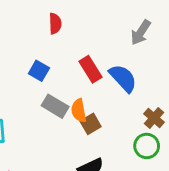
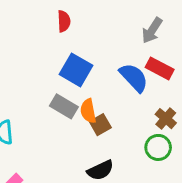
red rectangle: (91, 69) -> (160, 68), moved, turned -30
blue square: (39, 71) -> (76, 70), moved, size x1.5

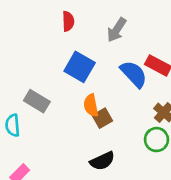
gray arrow: (152, 30) -> (117, 30), moved
gray rectangle: (64, 106) -> (37, 101), moved

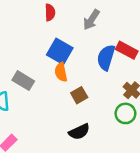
blue semicircle: (134, 74) -> (106, 57), turned -120
orange semicircle: (91, 105) -> (61, 72), moved

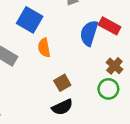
blue square: (60, 51) -> (30, 20), moved
brown square: (79, 95) -> (62, 83), moved

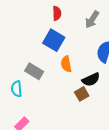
black semicircle: (62, 107) -> (91, 80), moved

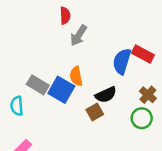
gray arrow: (92, 20) -> (79, 35), moved
blue square: (54, 40) -> (61, 90), moved

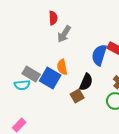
black semicircle: (106, 95) -> (86, 82), turned -42
cyan semicircle: (17, 106) -> (22, 85), moved, turned -91

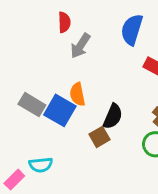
blue semicircle: (99, 55) -> (132, 30), moved
cyan semicircle: (22, 85) -> (41, 165), moved

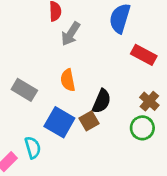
blue square: (60, 110) -> (59, 122), moved
cyan semicircle: (41, 165) -> (33, 148), turned -100

